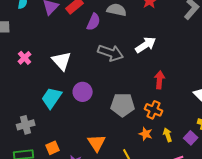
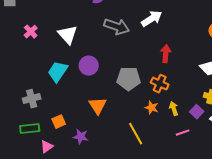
orange triangle: (97, 143) -> (98, 106), moved

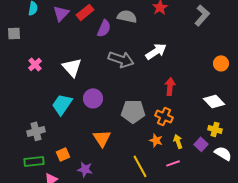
pink line: (183, 133) -> (173, 163), moved

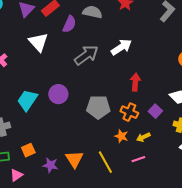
gray arrow: (121, 59) -> (86, 55), turned -55
white triangle: (72, 67) -> (38, 42), moved
orange triangle: (102, 138) -> (74, 159), moved
yellow arrow: (178, 141) -> (143, 137), turned -96
purple square: (201, 144) -> (155, 111), moved

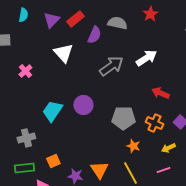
red arrow: (135, 82) -> (160, 93), turned -72
orange star: (121, 136) -> (133, 146), moved

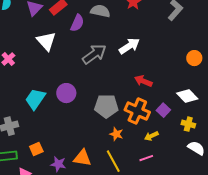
orange cross: (154, 123) -> (137, 111), size x1.4
orange triangle: (99, 170) -> (82, 158), turned -48

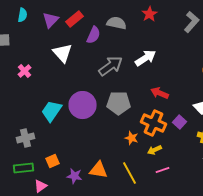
purple circle: (66, 93) -> (82, 105), size x1.4
gray pentagon: (106, 106) -> (118, 103), moved
orange star: (116, 134) -> (132, 138), moved
yellow arrow: (151, 136) -> (154, 150), moved

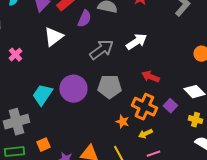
white triangle: (62, 53) -> (53, 37), turned 35
gray cross: (26, 138) -> (16, 122), size x1.4

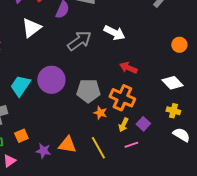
white arrow: (136, 42) -> (114, 33), turned 60
gray pentagon: (109, 87) -> (88, 91), moved
purple square: (170, 106) -> (143, 124), moved
yellow arrow: (145, 134) -> (123, 125), turned -40

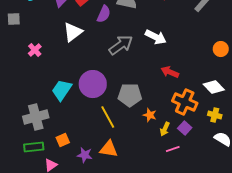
orange cross: (122, 98) -> (185, 102), moved
orange star: (100, 113) -> (150, 115), moved
yellow line: (98, 148) -> (108, 117), moved

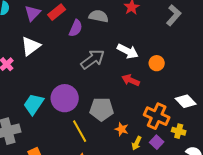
white triangle: (73, 32) -> (31, 46), moved
orange circle: (221, 49) -> (157, 63), moved
red arrow: (170, 72) -> (131, 80), moved
yellow cross: (215, 115) -> (179, 131), moved

